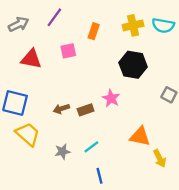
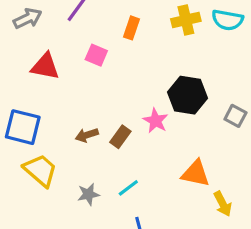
pink square: (68, 51) -> (96, 55), turned 35
black hexagon: (133, 65) -> (188, 95), moved
brown rectangle: (86, 110) -> (120, 137), turned -35

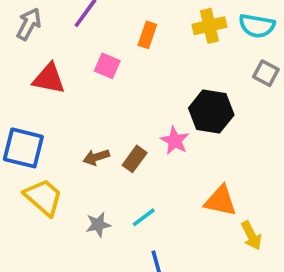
gray arrow: (28, 18) -> (29, 24), turned -36
gray square: (235, 116) -> (266, 73), moved

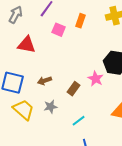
pink square: (107, 66) -> (59, 30), moved
brown arrow: (96, 157) -> (45, 81), moved
gray star: (98, 225) -> (51, 107), moved

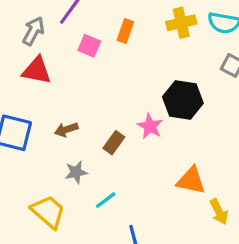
gray arrow: (16, 15) -> (33, 31), moved
yellow trapezoid: (24, 110) -> (48, 212), moved
cyan line: (79, 121) -> (106, 200), moved

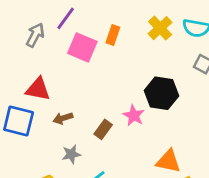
yellow cross: (181, 23) -> (160, 28), turned -30
pink square: (89, 46) -> (82, 47), size x1.5
red triangle: (37, 70) -> (38, 89), moved

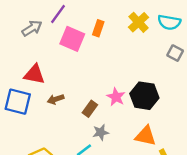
gray arrow: (35, 35) -> (32, 28), turned 30
black hexagon: (161, 93) -> (144, 96), moved
gray star: (71, 154) -> (101, 132), moved

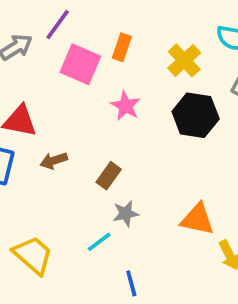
yellow cross: (138, 22) -> (184, 60), moved
black hexagon: (144, 96) -> (196, 115), moved
pink star: (116, 97) -> (126, 106), moved

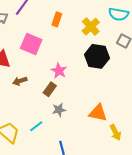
pink square: (80, 64) -> (31, 44), moved
pink star: (126, 106) -> (59, 71), moved
cyan line: (99, 242) -> (36, 126), moved

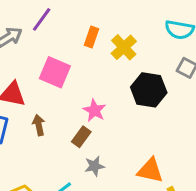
yellow cross: (91, 27) -> (124, 47), moved
brown arrow: (20, 81) -> (39, 125), turned 96

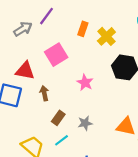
pink square: (55, 72) -> (56, 55), turned 35
brown rectangle: (81, 137) -> (58, 118), moved

